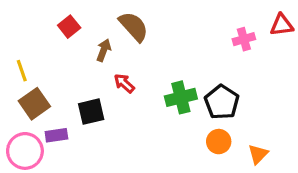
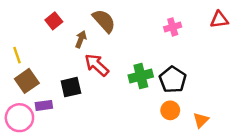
pink cross: (244, 39) -> (173, 27), moved
red arrow: (124, 83) -> (97, 65), size x1.5

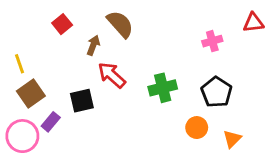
pink cross: (173, 27) -> (212, 41), moved
black pentagon: (173, 80) -> (217, 92), moved
purple rectangle: (44, 105) -> (51, 122), turned -42

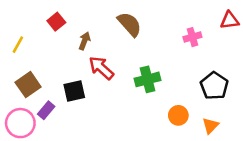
brown semicircle: (120, 24) -> (130, 24), moved
yellow line: (20, 64) -> (18, 45), moved, turned 48
black pentagon: (217, 92) -> (214, 86), moved

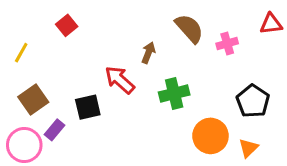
brown semicircle: (130, 24) -> (189, 28), moved
brown arrow: (85, 41) -> (148, 53), moved
orange circle: (178, 115) -> (210, 136), size x1.5

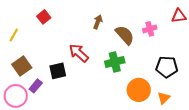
brown semicircle: (189, 28) -> (125, 35), moved
brown arrow: (148, 53) -> (98, 22), moved
black pentagon: (253, 101) -> (167, 67), turned -30

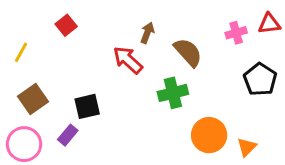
pink cross: (150, 29) -> (236, 33), moved
red arrow: (79, 53) -> (128, 60), moved
black pentagon: (167, 67) -> (260, 79), moved, turned 30
purple rectangle: (36, 86) -> (68, 135), moved

